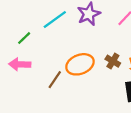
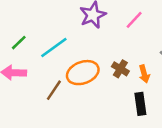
cyan line: (55, 19) -> (54, 48), moved

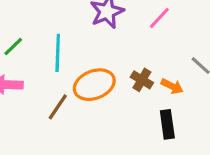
cyan line: (54, 48) -> (58, 53), turned -52
orange arrow: (144, 74) -> (172, 86), turned -48

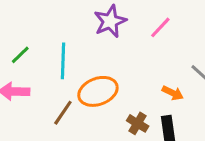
brown cross: (142, 80) -> (138, 123), moved

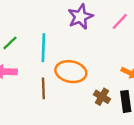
orange ellipse: (98, 91) -> (71, 72), turned 32
brown line: (63, 113) -> (43, 88), turned -36

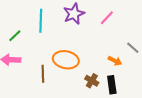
cyan line: (43, 48) -> (41, 21), moved

